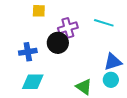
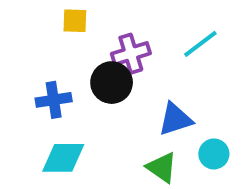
cyan line: (104, 23) -> (200, 44), turned -54
blue triangle: (113, 62) -> (175, 119), moved

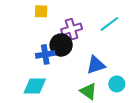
blue cross: (54, 100) -> (45, 54), moved

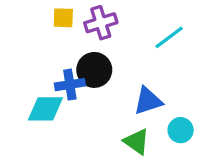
purple cross: (72, 29) -> (101, 23), moved
cyan diamond: (35, 86) -> (45, 109), moved

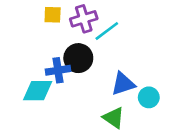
cyan line: (169, 37) -> (107, 31), moved
cyan circle: (181, 130) -> (149, 97), moved

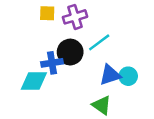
cyan line: (107, 31) -> (99, 42), moved
cyan circle: (149, 97) -> (128, 76), moved

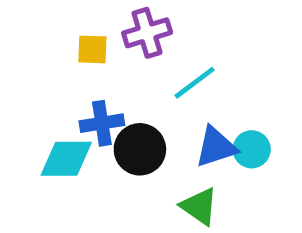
yellow square: (47, 13) -> (92, 49), moved
black circle: (70, 52) -> (140, 149), moved

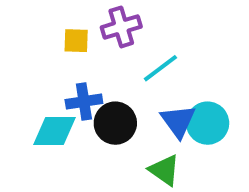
blue triangle: (216, 147) -> (178, 121), turned -48
cyan circle: (252, 149) -> (208, 123), size x1.4

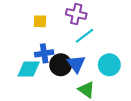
purple cross: (121, 27) -> (76, 14), moved, turned 30
blue triangle: (178, 121) -> (76, 64), moved

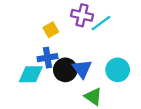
yellow square: (40, 21) -> (51, 30), moved, turned -32
cyan line: (84, 36) -> (101, 23), moved

